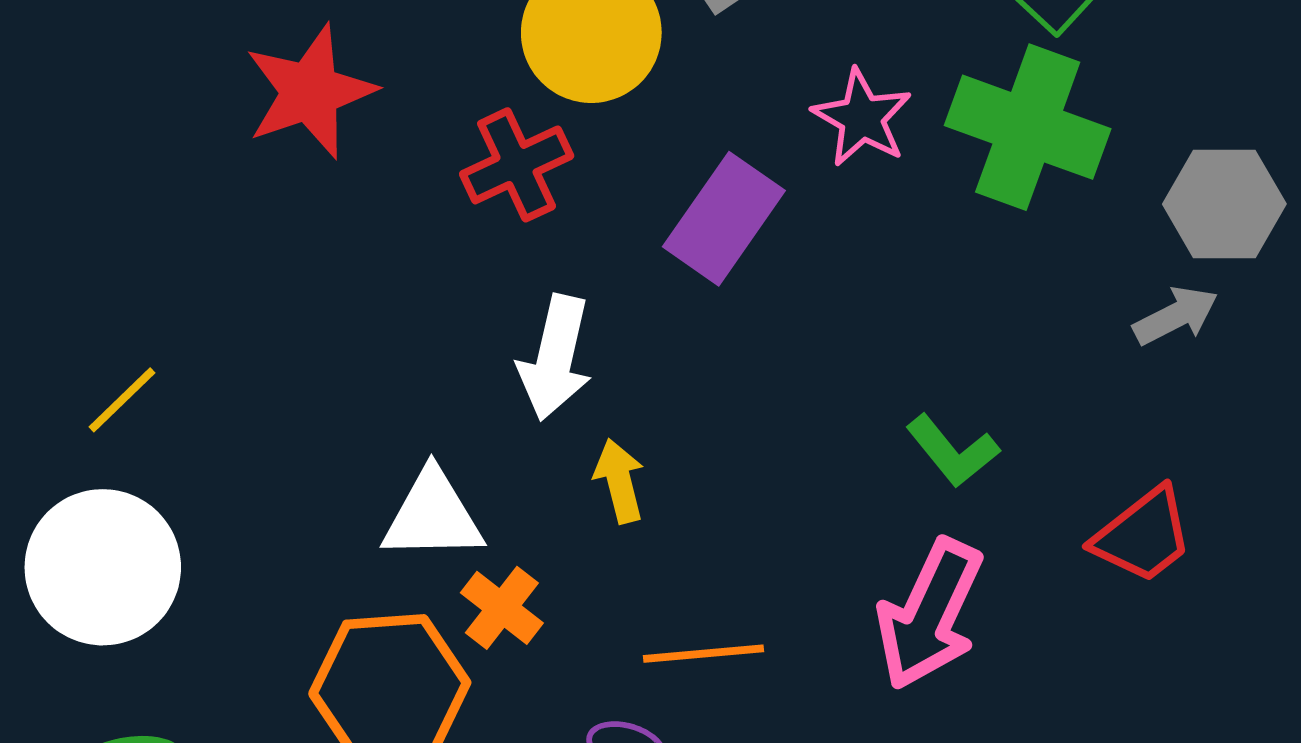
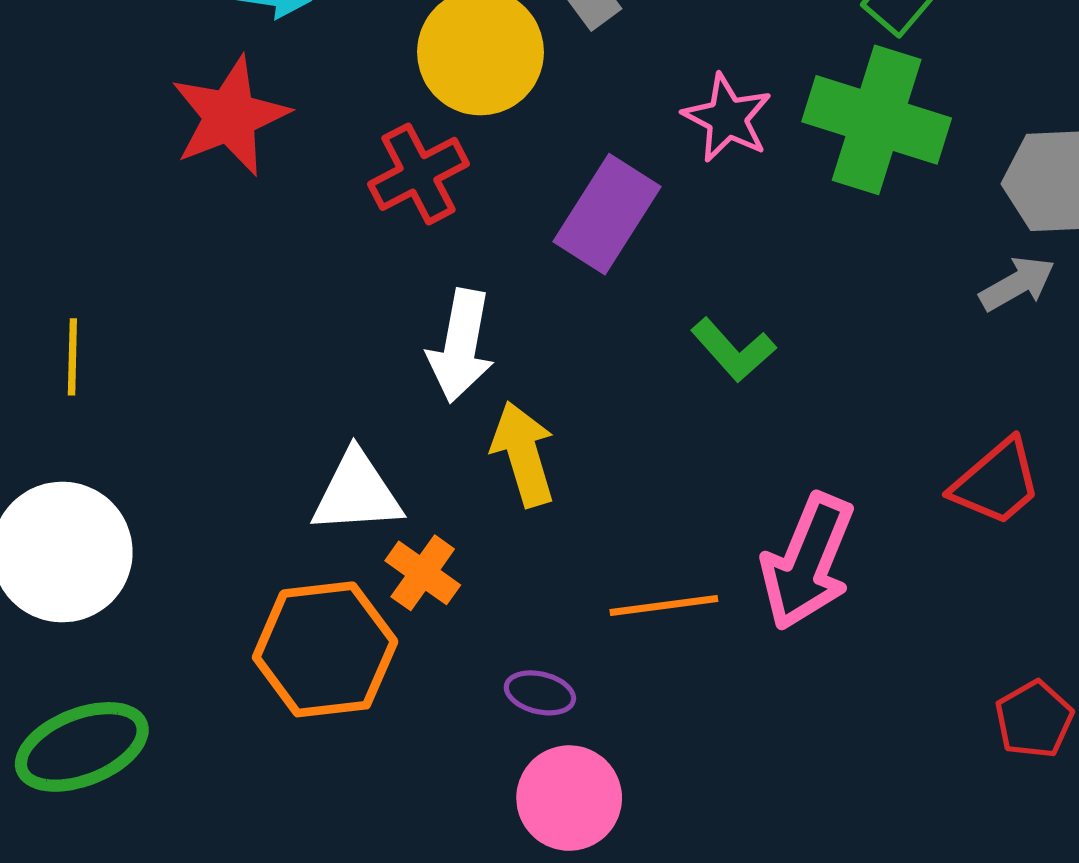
yellow line: (122, 400) -> (72, 357), moved, turned -42
green L-shape: (952, 451) -> (733, 350), moved
yellow arrow: (619, 481) -> (523, 454), size x1.4
orange line: (704, 654) -> (664, 605), moved

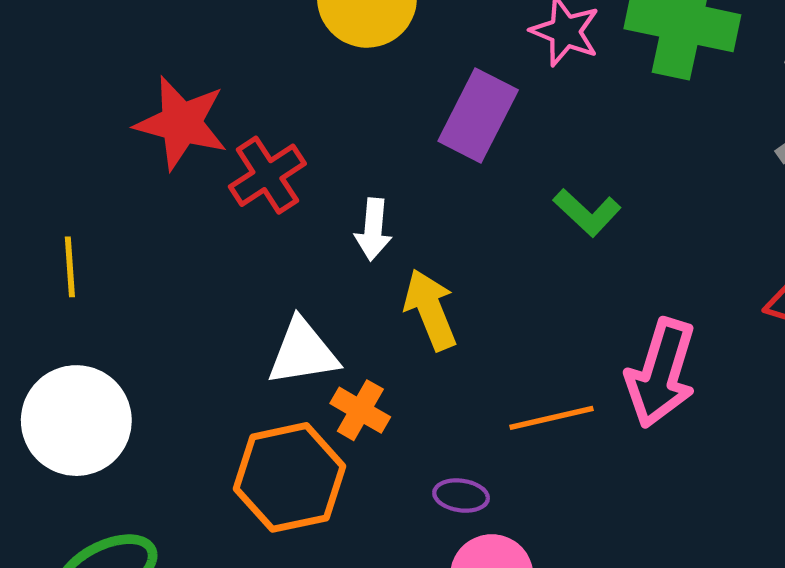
red star: (230, 116) -> (181, 123), moved, turned -30
red cross: (419, 174) -> (267, 175), moved
white arrow: (461, 346) -> (373, 229), size x0.7

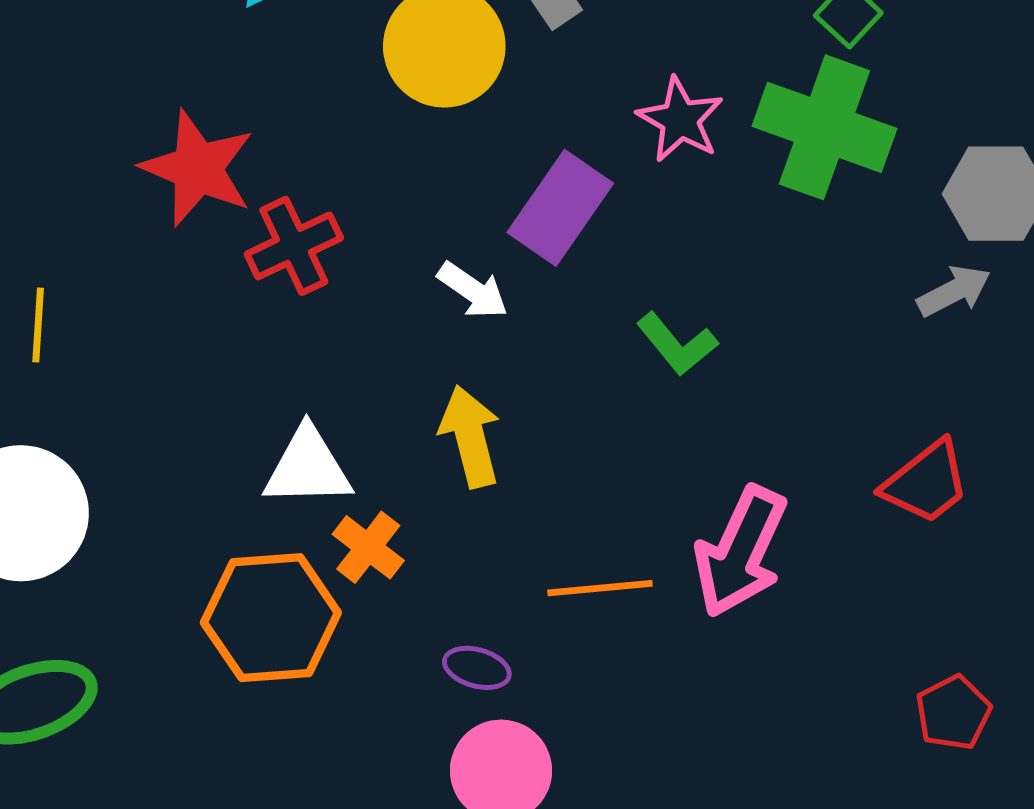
white arrow: (373, 229) -> (473, 290), moved, turned -68

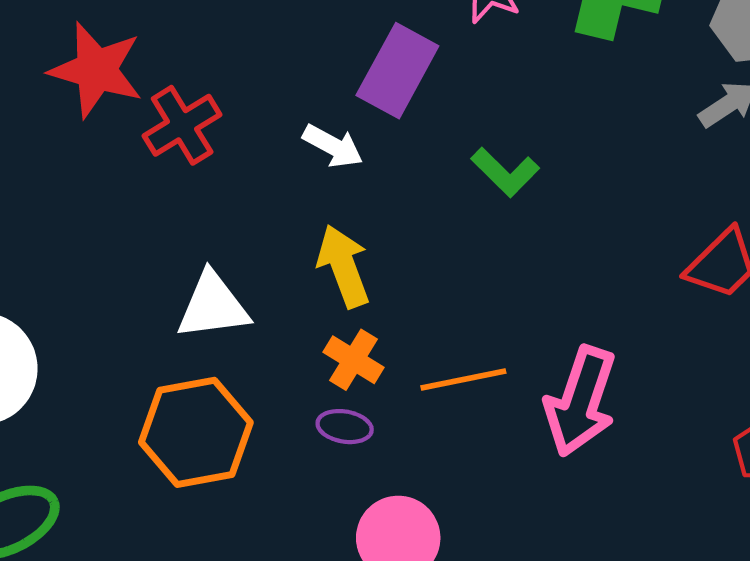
orange cross: (368, 547) -> (354, 360), moved
pink arrow: (740, 552) -> (580, 401), moved
purple ellipse: (477, 668) -> (345, 427), moved

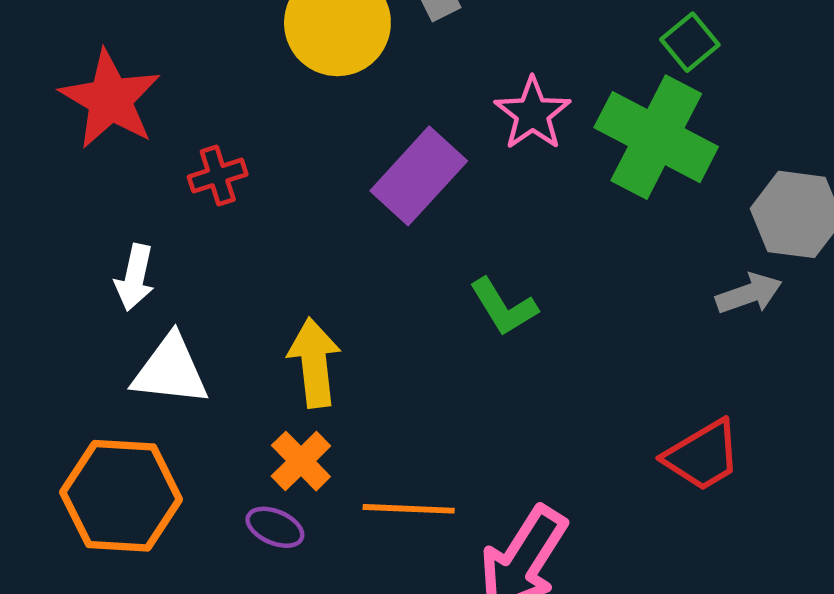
red cross: (182, 125) -> (218, 176), moved, size x0.7
white arrow: (333, 146) -> (135, 277), moved, turned 60

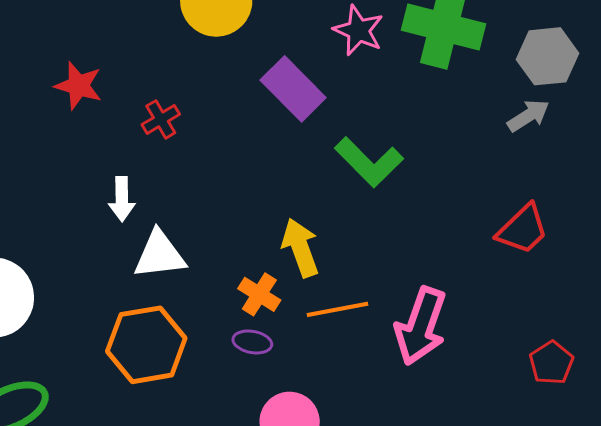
red star: (110, 99) -> (78, 86), size x0.7
purple rectangle: (419, 176) -> (293, 89), turned -74
green L-shape: (504, 307) -> (369, 162), size x1.4
yellow arrow: (314, 363) -> (300, 248), moved

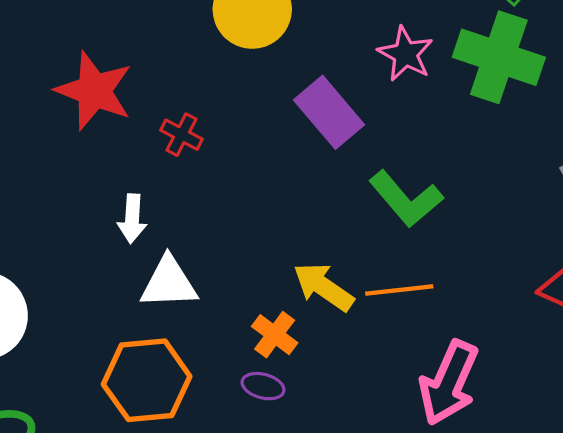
red star: (78, 86) -> (94, 91), size x1.5
red cross: (161, 119) -> (182, 135), turned -36
yellow arrow: (300, 248) -> (324, 287), turned -40
orange line: (337, 309) -> (399, 290), moved

